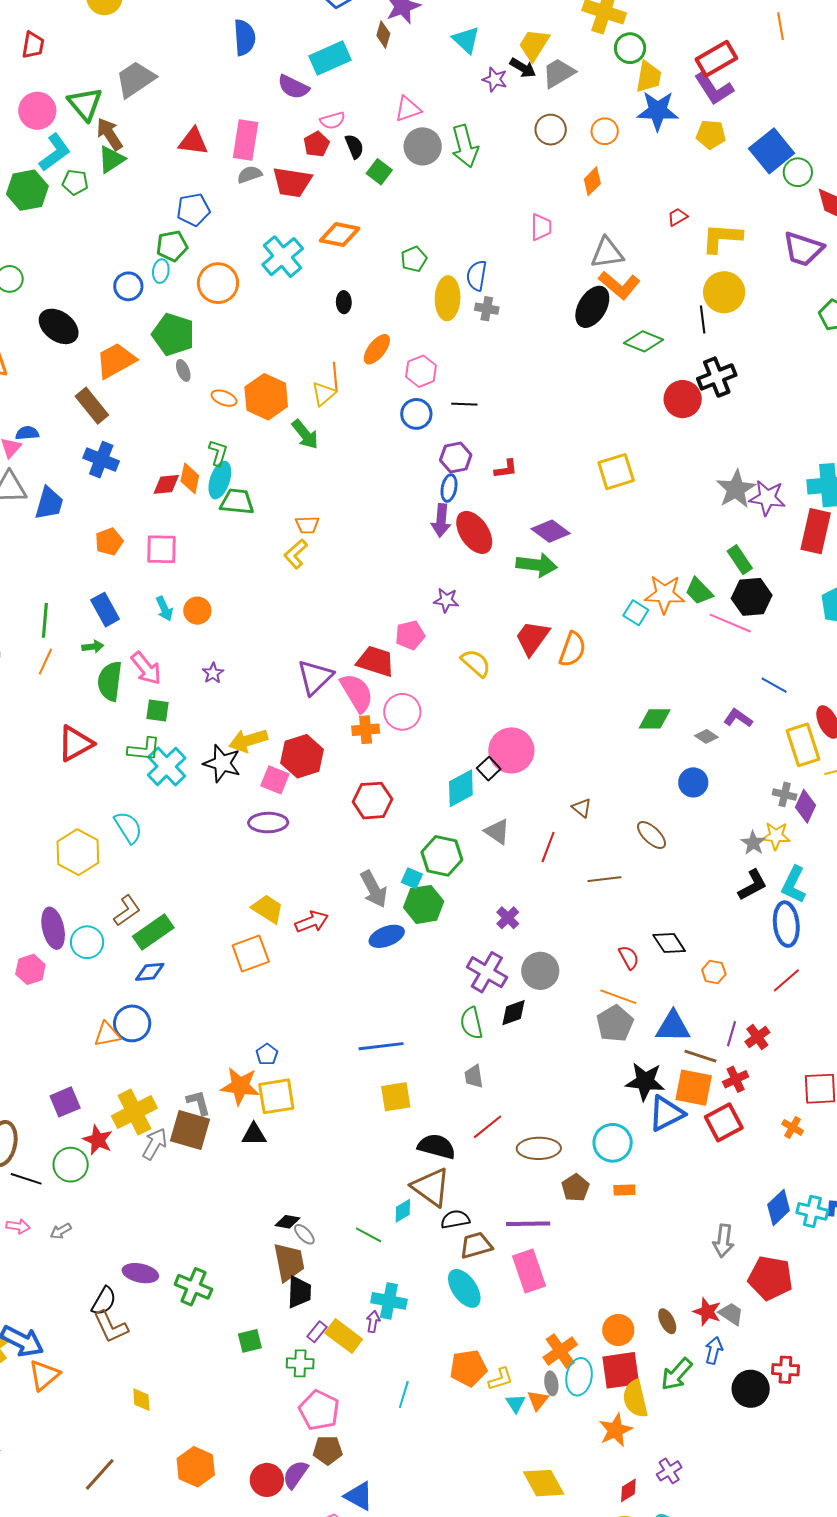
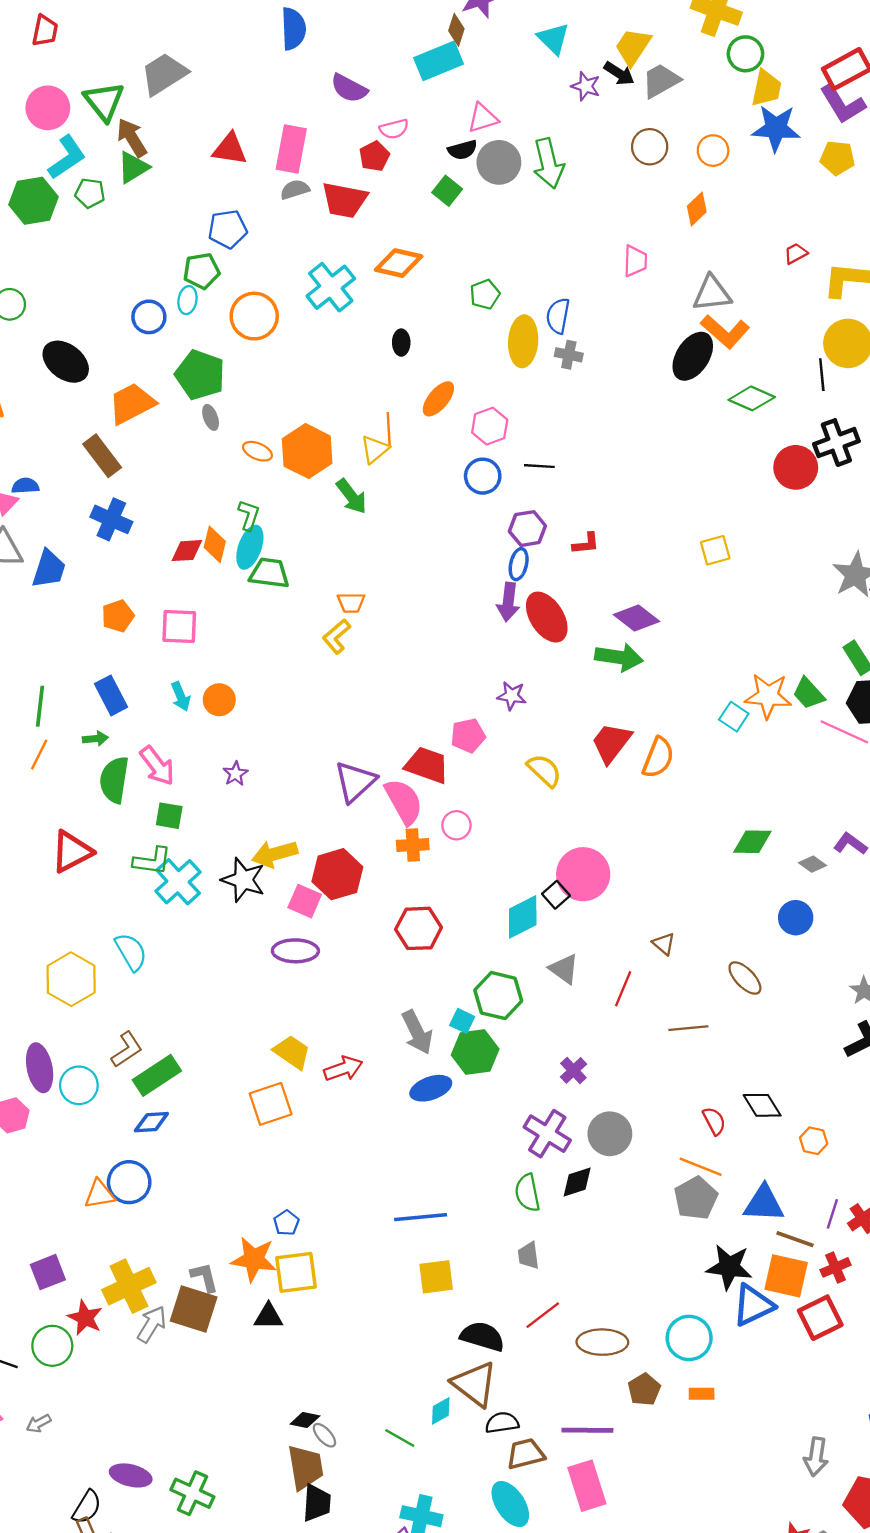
cyan rectangle: (330, 58) -> (439, 61), moved
black semicircle: (354, 146) -> (463, 150), moved, turned 95
yellow square: (616, 472) -> (715, 550), size x0.7
pink circle: (402, 712) -> (456, 825), size x0.7

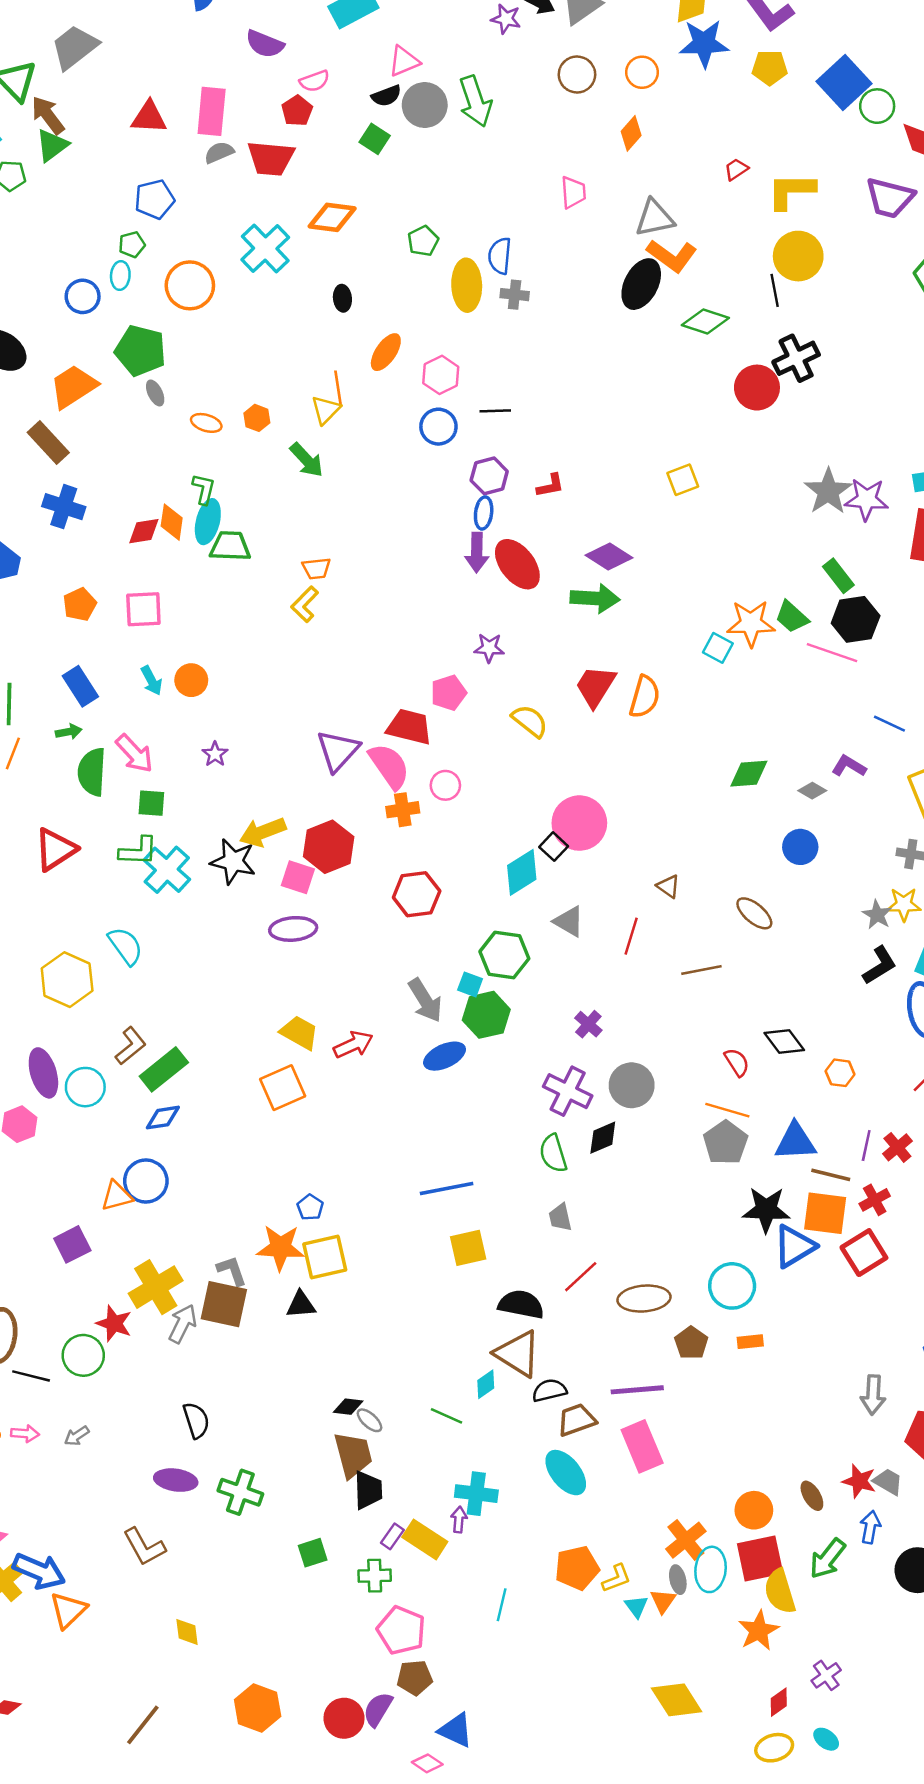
green pentagon: (201, 271) -> (132, 244), size x0.7
orange hexagon: (307, 451) -> (257, 418), size x0.5
purple square: (48, 1272) -> (72, 1244), moved
black semicircle: (87, 1507) -> (196, 1420), moved, turned -44

